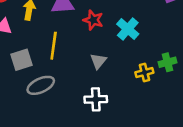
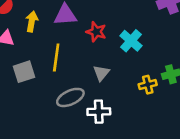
gray ellipse: (41, 85) -> (70, 97), moved

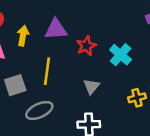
red star: (96, 32) -> (86, 46), turned 30
gray ellipse: (70, 97) -> (39, 111), moved

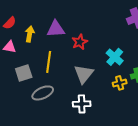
cyan cross: (121, 55) -> (115, 57), moved
gray triangle: (91, 86) -> (84, 74), size x1.5

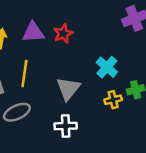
red star: (80, 42) -> (63, 33), moved

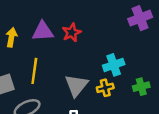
cyan cross: (107, 67) -> (114, 65), turned 30
yellow cross: (113, 100) -> (105, 88), moved

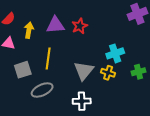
yellow cross: (105, 88) -> (108, 73), turned 32

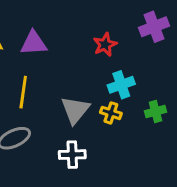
red star: (80, 26) -> (105, 45), moved

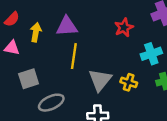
cyan cross: (121, 85) -> (151, 54), moved
yellow line: (23, 92) -> (74, 56), moved

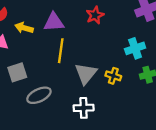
red star: (124, 28) -> (95, 15), moved
yellow arrow: (36, 32) -> (24, 28), turned -84

